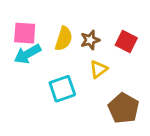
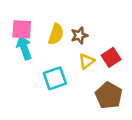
red square: (126, 41) -> (111, 57), moved, turned 30
cyan arrow: (27, 54) -> (24, 48), turned 100

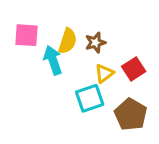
cyan arrow: (24, 48) -> (53, 60), moved
cyan square: (55, 78) -> (90, 98), moved

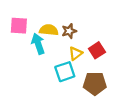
yellow semicircle: (68, 41) -> (49, 30), turned -102
brown pentagon: (131, 114) -> (95, 83), turned -30

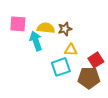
red square: (97, 50) -> (96, 60), moved
yellow triangle: (76, 53) -> (71, 50), turned 40

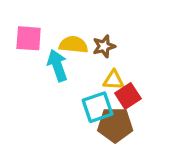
red square: (96, 60) -> (128, 96), moved
brown pentagon: (89, 78) -> (115, 125), moved

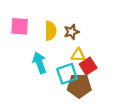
yellow semicircle: (73, 45) -> (51, 31), turned 84
cyan arrow: (57, 66) -> (39, 63), moved

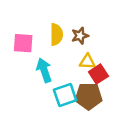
pink square: (20, 26) -> (23, 43), moved
cyan square: (67, 74) -> (65, 95), moved

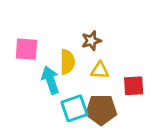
yellow semicircle: (56, 34) -> (67, 62), moved
red square: (98, 74) -> (134, 86), moved, turned 30

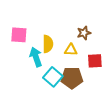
brown star: (91, 41) -> (84, 33), moved
cyan square: (74, 108) -> (53, 77), turned -30

